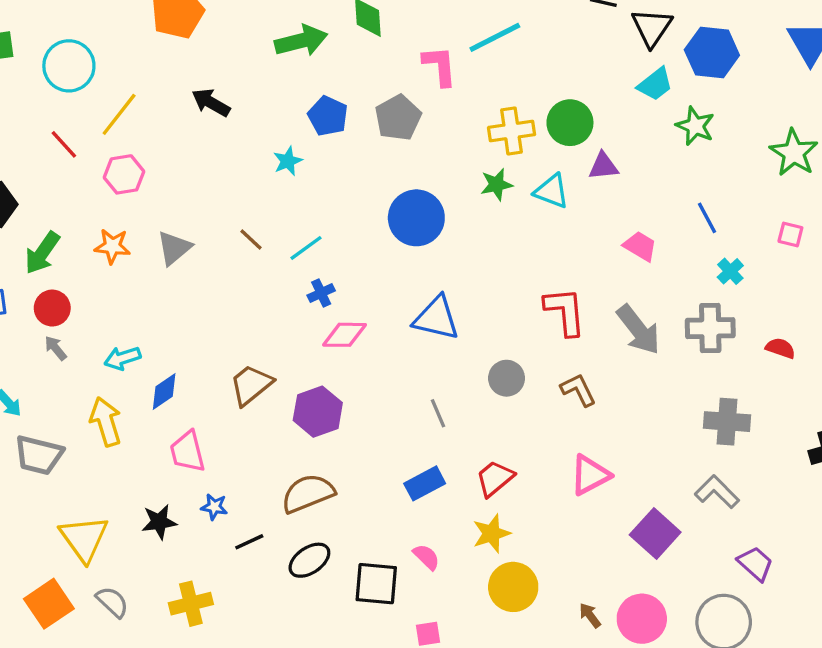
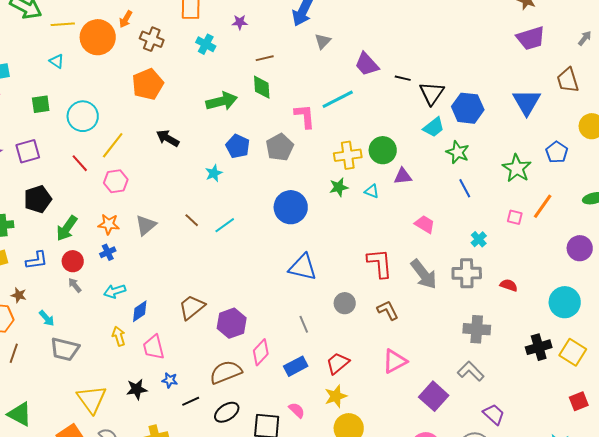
cyan triangle: (552, 191) -> (372, 191), size x0.7
blue line: (707, 218) -> (465, 188), moved
blue cross: (321, 293) -> (108, 252), moved
pink diamond: (345, 335) -> (261, 352), moved, turned -48
yellow arrow: (106, 422) -> (119, 336), moved, size x0.7

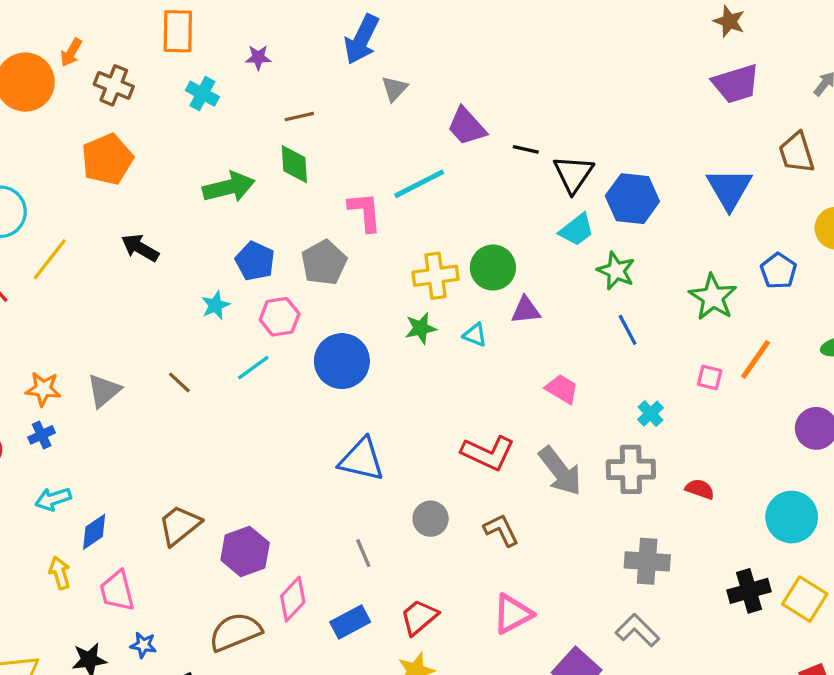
pink hexagon: (116, 181) -> (280, 317), moved
cyan line: (225, 225) -> (253, 368), moved
red L-shape: (380, 263) -> (488, 453), turned 120

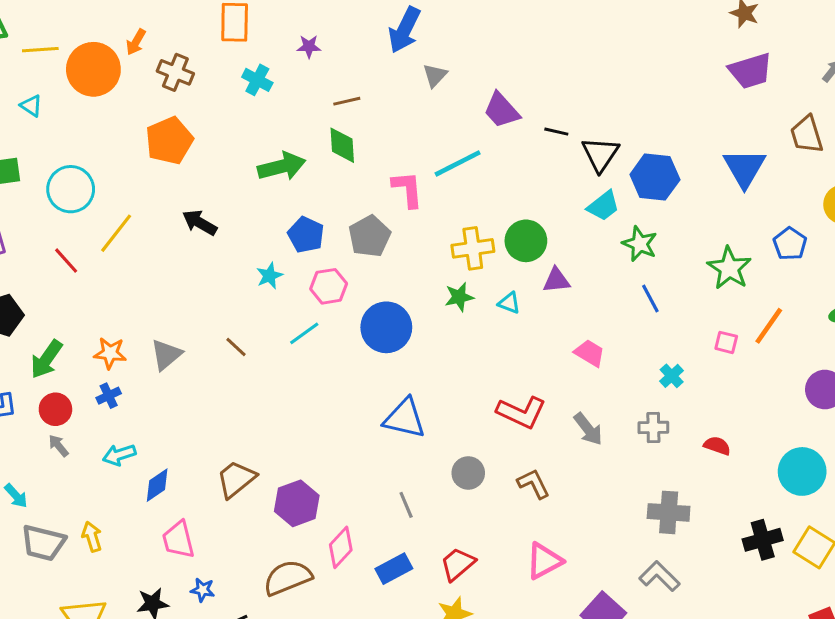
gray cross: (631, 469) -> (653, 427), size x0.7
gray arrow: (560, 471) -> (588, 429), size x0.7
yellow arrow: (60, 573) -> (92, 537), moved

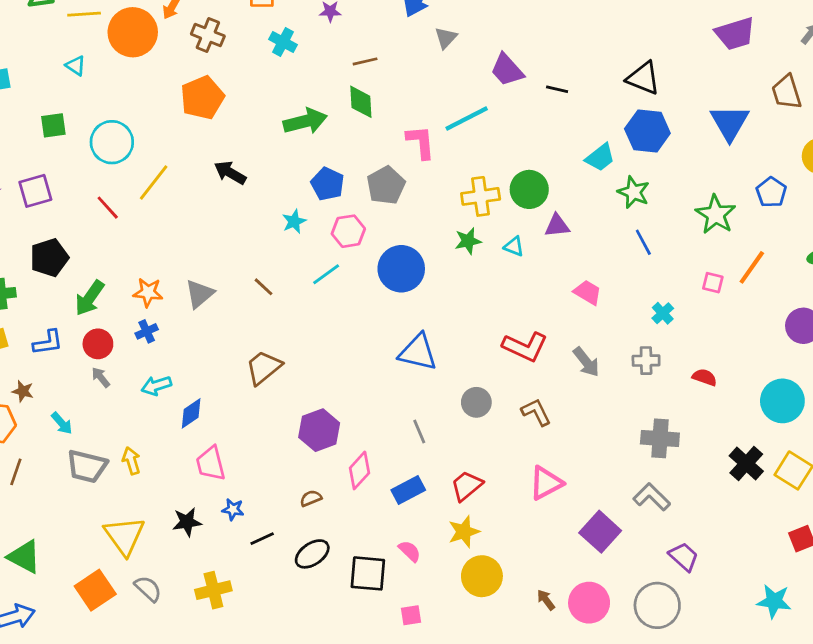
black triangle: (600, 154) -> (643, 78), moved, turned -42
brown trapezoid: (236, 479) -> (263, 368), moved
black cross: (763, 540) -> (746, 464), turned -32
brown semicircle: (288, 578) -> (311, 498), size x0.5

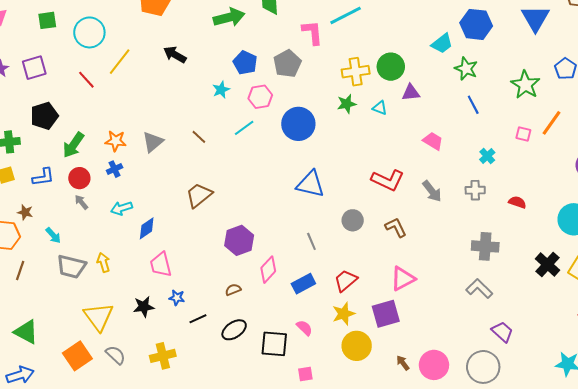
purple square: (600, 532) -> (386, 314), moved, turned 32

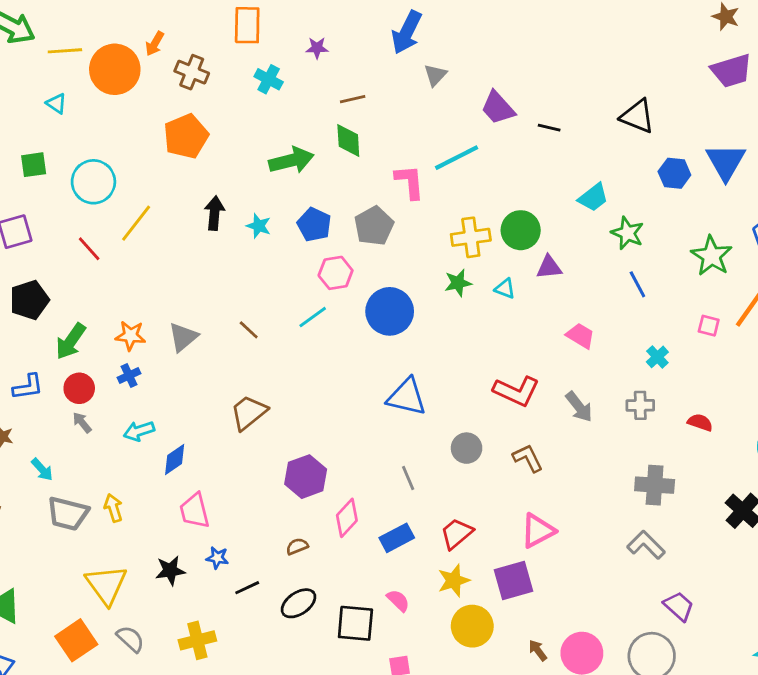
blue hexagon: (476, 24) -> (674, 173), moved, size x0.7
black arrow: (175, 55) -> (214, 213), turned 65
cyan star: (221, 90) -> (259, 226), moved, turned -30

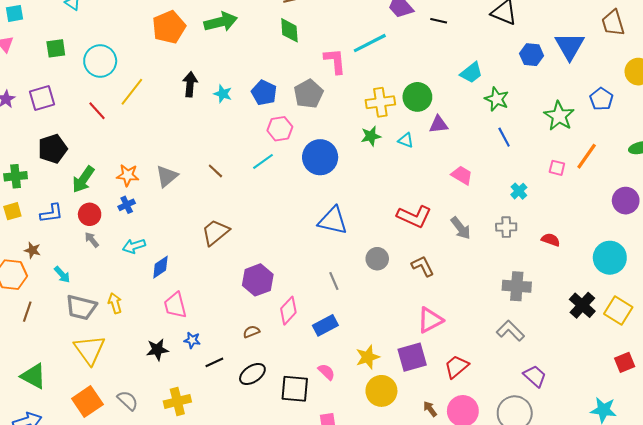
green arrow: (291, 160) -> (221, 22), moved
red trapezoid: (457, 534) -> (457, 367), moved
yellow triangle: (106, 585) -> (90, 350), moved

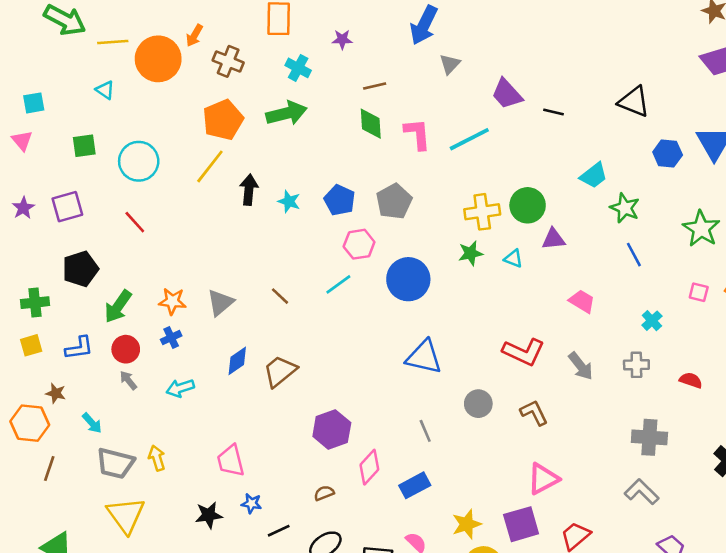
pink L-shape: (335, 61) -> (417, 134), moved
yellow line: (132, 92) -> (210, 166), moved
blue diamond: (160, 267) -> (237, 361), moved

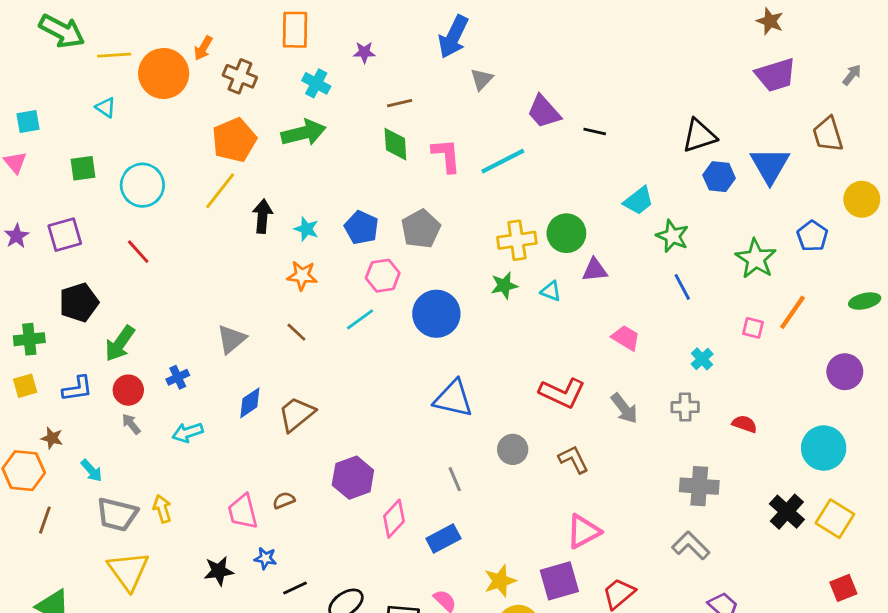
black triangle: (634, 102) -> (699, 136), moved, turned -40
orange star: (172, 301) -> (302, 276), moved
brown semicircle: (324, 493) -> (284, 500), moved

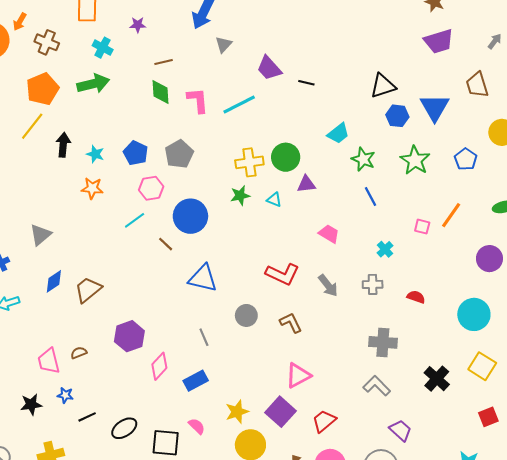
green star: (756, 259) -> (415, 160), moved
brown line: (296, 332) -> (166, 244), moved
black cross: (787, 512) -> (437, 379), moved
purple square: (559, 581) -> (280, 412), turned -32

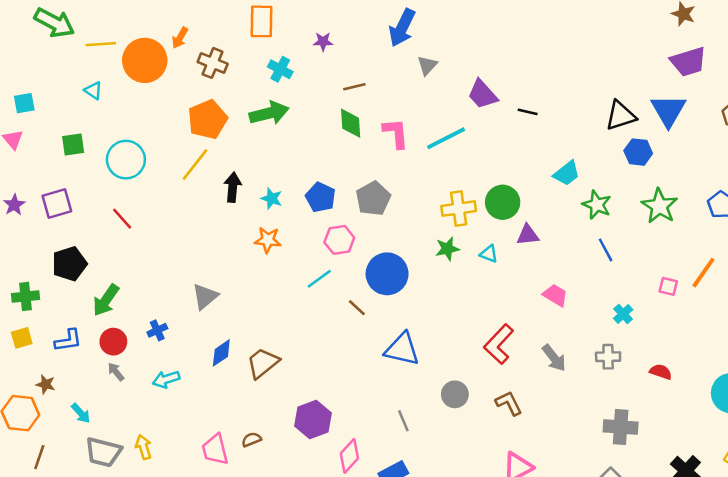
blue triangle: (435, 108) -> (668, 111), moved
red L-shape: (283, 274) -> (499, 344), turned 108

